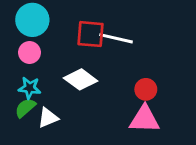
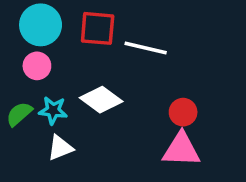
red square: (90, 34) -> (98, 28), moved
cyan star: (30, 88) -> (53, 110), moved
green semicircle: (25, 108) -> (19, 114), moved

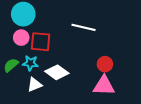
red square: (98, 28) -> (41, 42), moved
white diamond: (101, 100) -> (57, 72), moved

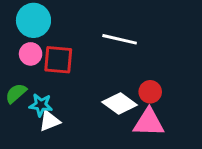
cyan star: (30, 63) -> (41, 105), moved
white diamond: (57, 72) -> (120, 103), moved

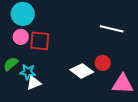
white line: (120, 39) -> (112, 29), moved
pink triangle: (149, 122) -> (123, 84), moved

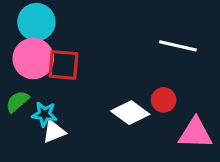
pink circle: (21, 37) -> (33, 59), size x1.6

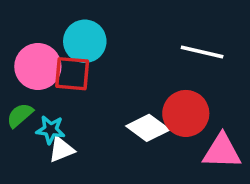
cyan circle: (36, 22) -> (85, 41), moved
red circle: (164, 100) -> (186, 113), size x1.6

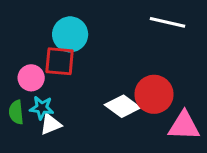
white line: (202, 52) -> (167, 22), moved
pink circle: (38, 67) -> (31, 78), moved, size x0.7
green semicircle: (20, 115) -> (16, 112), moved, turned -55

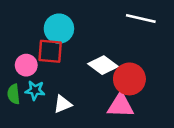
white diamond: (123, 106) -> (103, 65), moved
white triangle: (51, 124) -> (63, 104), moved
pink triangle: (184, 126) -> (121, 105), moved

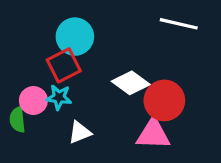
red square: (50, 51) -> (64, 65), turned -32
pink circle: (26, 65) -> (33, 100), moved
cyan star: (35, 90) -> (59, 97), moved

